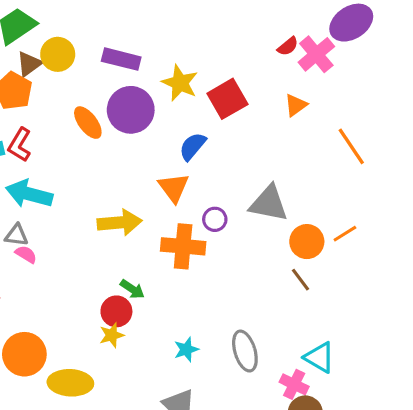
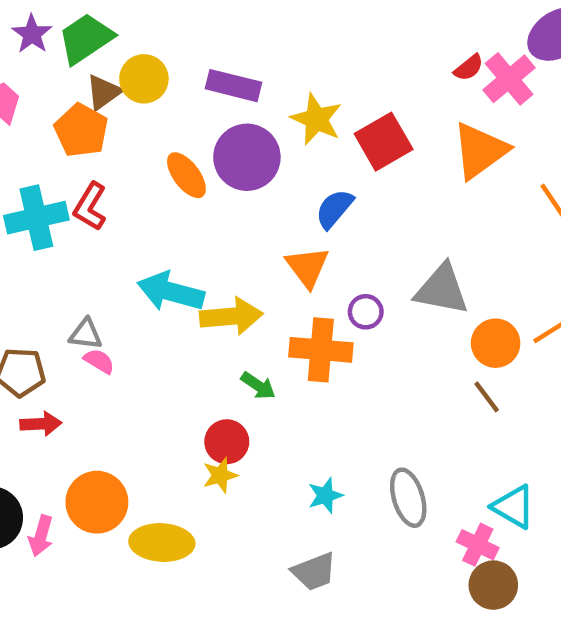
orange triangle: (296, 105) -> (480, 151), size x1.8
cyan arrow: (29, 194) -> (171, 292), moved
green arrow: (132, 289) -> (258, 386), moved

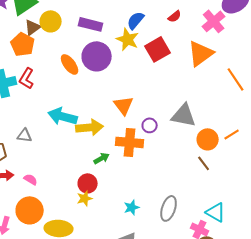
red semicircle: (469, 68) -> (175, 16), moved
blue semicircle: (334, 209) -> (136, 20), moved
pink semicircle: (99, 361) -> (31, 179), moved
green arrow: (258, 386) -> (102, 158), turned -63
gray ellipse: (408, 498) -> (169, 208), turned 35

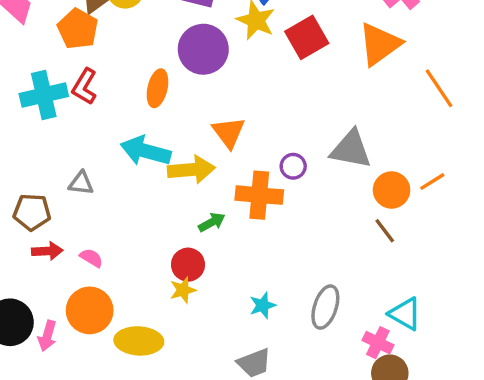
orange ellipse: (70, 64) -> (157, 88), moved, turned 50
orange triangle: (124, 105) -> (229, 132), moved

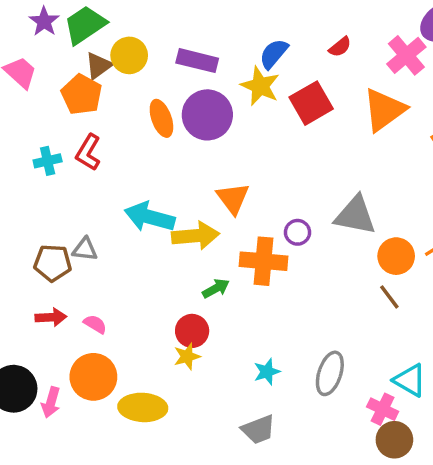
orange ellipse: (157, 88) -> (161, 118), moved, turned -33
cyan cross: (44, 95) -> (48, 161), size x0.6
brown pentagon: (32, 212) -> (53, 263), moved

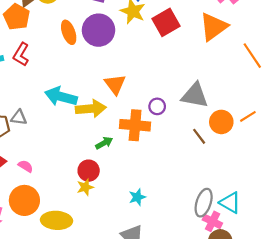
brown line: (389, 297) -> (199, 136), moved
gray ellipse: (330, 373) -> (204, 203), moved

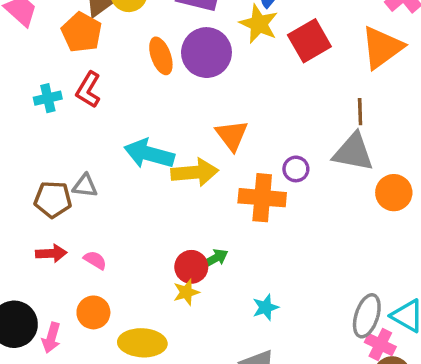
brown line: (199, 136) -> (360, 112), moved, turned 35
green arrow: (104, 143) -> (215, 258), moved
orange circle: (24, 200) -> (93, 312), size x0.7

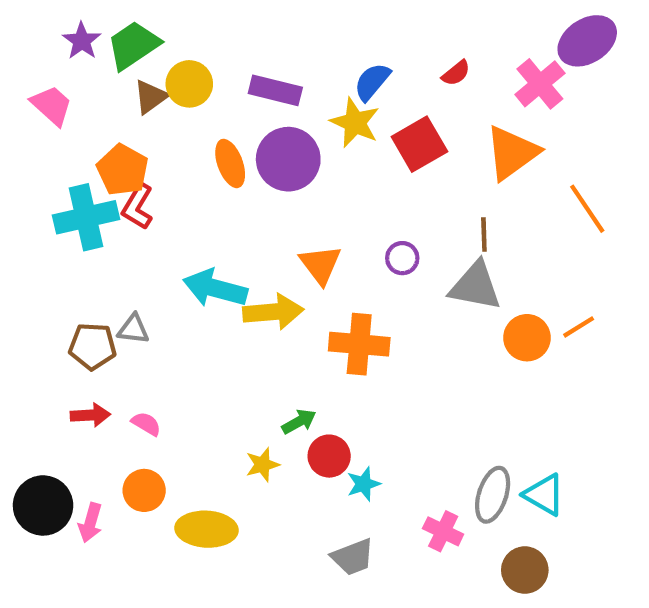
orange pentagon: (82, 32) -> (123, 170), moved
cyan cross: (48, 98) -> (86, 217), size x1.8
purple circle: (296, 169) -> (402, 258), moved
red circle: (191, 267) -> (329, 456), moved
pink cross: (380, 344) -> (443, 531), moved

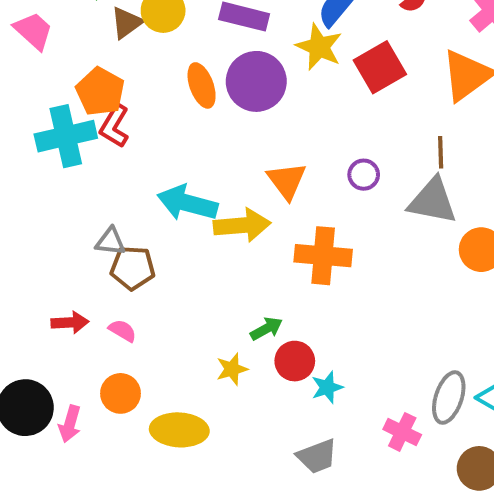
brown pentagon: (92, 346) -> (133, 268), moved

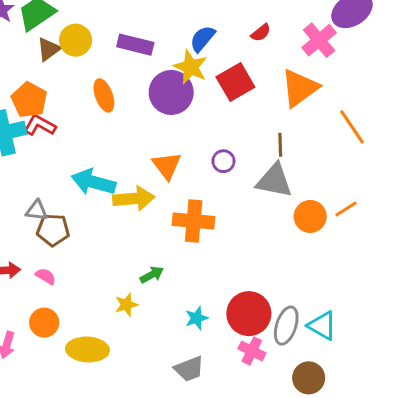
purple circle: (256, 81) -> (171, 92), moved
red L-shape: (114, 126) -> (40, 125), turned 88
red circle: (295, 361) -> (249, 314), moved, size x1.5

